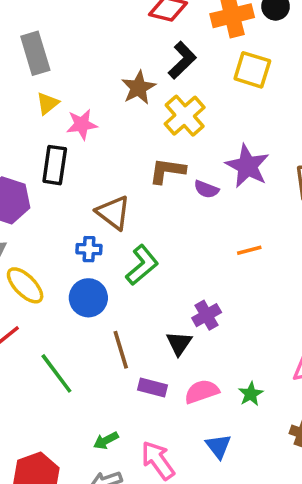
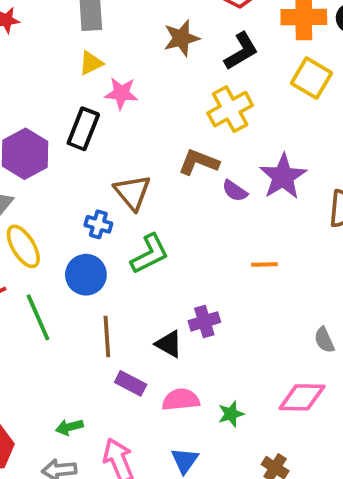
brown star: (138, 88) -> (181, 38), moved
black triangle: (179, 343) -> (169, 344), turned -48
green line: (56, 373) -> (38, 317), moved

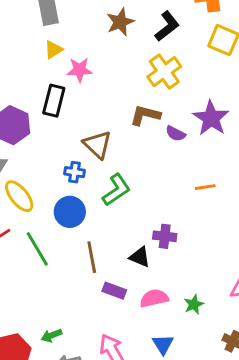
purple cross: (204, 321) -> (165, 236), turned 30
green arrow: (69, 427) -> (52, 335), moved

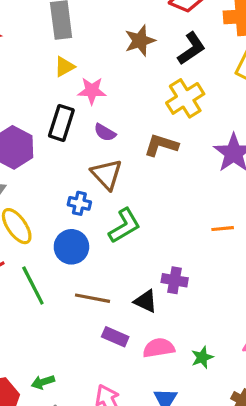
purple semicircle: (176, 134) -> (105, 132), moved
brown line: (92, 257) -> (93, 298), turned -72

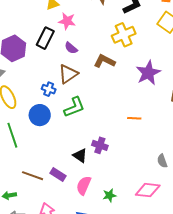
brown triangle: (107, 174) -> (68, 74), turned 30
brown line: (93, 298) -> (33, 176), moved
pink semicircle: (159, 348) -> (84, 185), turned -66

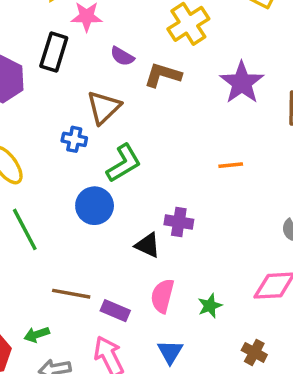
purple semicircle: (71, 48) -> (122, 56), moved
blue circle: (40, 115) -> (95, 206), moved
purple rectangle: (58, 174) -> (115, 311), moved

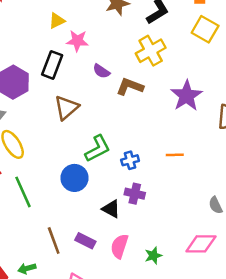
brown triangle: (104, 107) -> (66, 108), moved
blue cross: (74, 139) -> (130, 160), moved, turned -30
brown line: (71, 294) -> (54, 240), turned 56
purple rectangle: (115, 311) -> (85, 241), moved

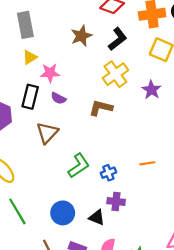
purple semicircle: (101, 71) -> (58, 98), moved
purple star: (187, 96) -> (151, 90), moved, size x0.7
blue circle: (74, 178) -> (63, 213), moved

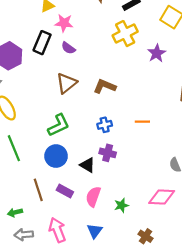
brown L-shape: (101, 108) -> (105, 86), moved
brown triangle: (47, 133) -> (66, 83), moved
green L-shape: (79, 166) -> (59, 125), moved

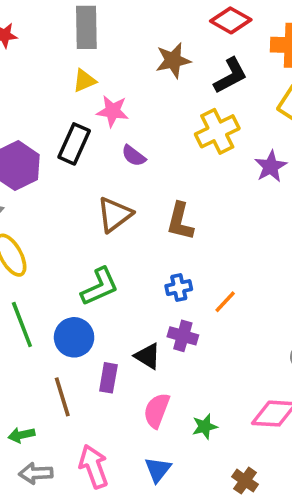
purple semicircle: (68, 48) -> (134, 156), moved
brown L-shape: (105, 86) -> (180, 221), turned -100
orange line: (142, 122) -> (225, 302), moved, turned -48
blue circle: (56, 156) -> (74, 337), moved
purple rectangle: (65, 191) -> (108, 378), moved, turned 70

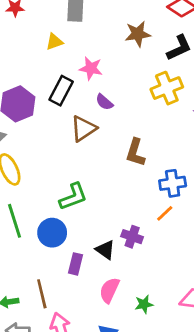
yellow triangle: (84, 81) -> (54, 42), moved
brown triangle: (115, 214) -> (83, 129), moved
blue cross: (179, 288) -> (173, 183), moved, size x1.4
brown line: (62, 397) -> (42, 294), moved

